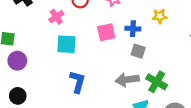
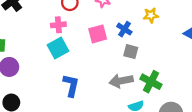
pink cross: (56, 17) -> (58, 25), moved, turned 32
blue cross: (133, 29) -> (124, 29), turned 32
cyan square: (66, 44) -> (58, 48), turned -30

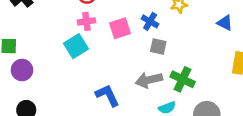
pink cross: (58, 25) -> (86, 21), moved
blue L-shape: (71, 85) -> (107, 95), moved, turned -35

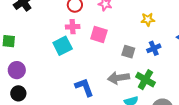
blue cross: (150, 21) -> (154, 48), moved, turned 32
pink square: (120, 28) -> (99, 34), turned 30
purple circle: (22, 70) -> (17, 70), moved

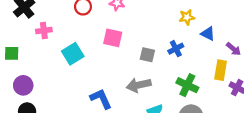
yellow star: (148, 20) -> (187, 17), moved
pink cross: (73, 27) -> (44, 30), moved
green cross: (145, 80) -> (187, 85), moved

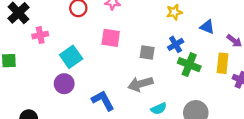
yellow star: (187, 17) -> (174, 12), moved
purple circle: (23, 85) -> (64, 84), moved
green cross: (187, 85) -> (189, 65), moved

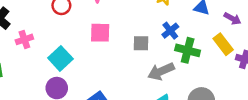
yellow rectangle: (223, 63) -> (223, 44), turned -36
gray arrow: (140, 84) -> (161, 71), moved

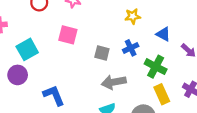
yellow rectangle: (223, 44) -> (162, 94), moved
green cross: (188, 50) -> (156, 67), moved

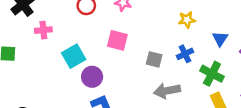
blue triangle: (163, 34) -> (220, 39), turned 35
purple circle: (18, 75) -> (92, 77), moved

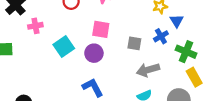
blue triangle: (220, 39) -> (177, 21), moved
purple circle: (92, 77) -> (94, 53), moved

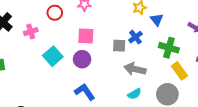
pink cross: (35, 26) -> (31, 32), moved
blue cross: (161, 36) -> (135, 37), moved
gray arrow: (148, 70) -> (135, 69), turned 35

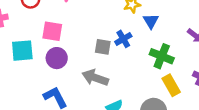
pink square: (86, 36) -> (52, 31), moved
cyan square: (53, 56) -> (22, 51), turned 30
gray arrow: (135, 69) -> (95, 78), moved

